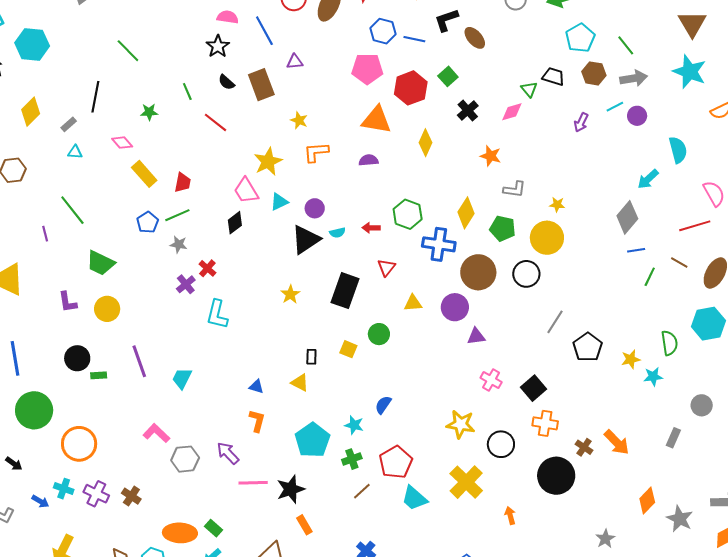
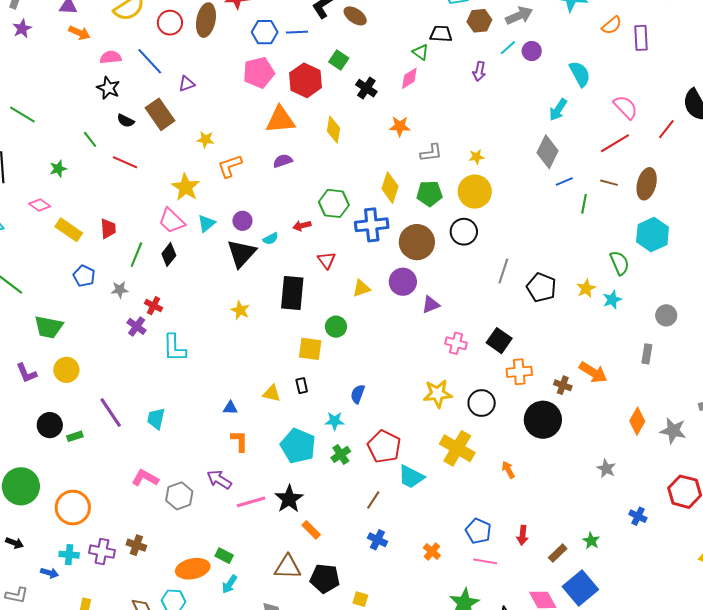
green line: (177, 215) -> (136, 255), moved, turned -30
yellow square: (348, 349) -> (310, 349), size x1.4
black rectangle: (311, 357) -> (302, 386), moved
brown line: (362, 491) -> (373, 500), moved

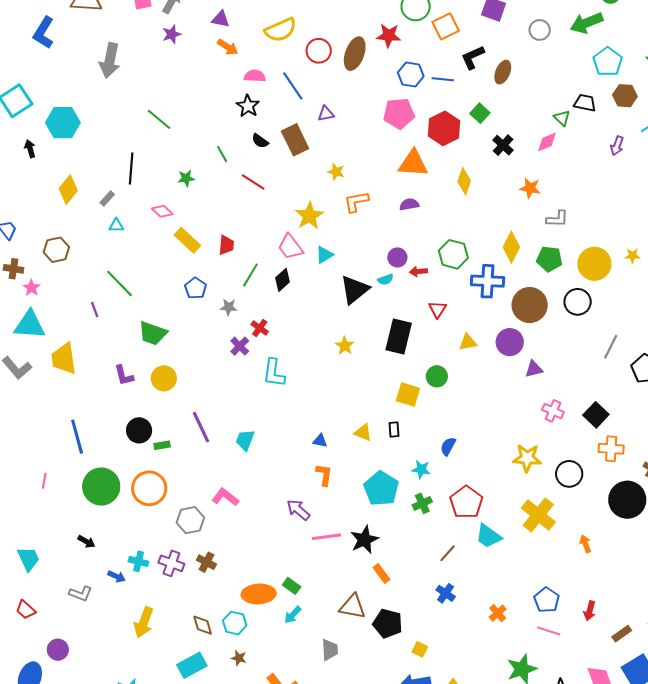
brown ellipse: (355, 16) -> (503, 72), turned 70
yellow star: (476, 157) -> (632, 256), moved
purple circle: (242, 221) -> (397, 257), moved
gray hexagon: (179, 496) -> (190, 520), moved
orange circle: (73, 508) -> (149, 488), moved

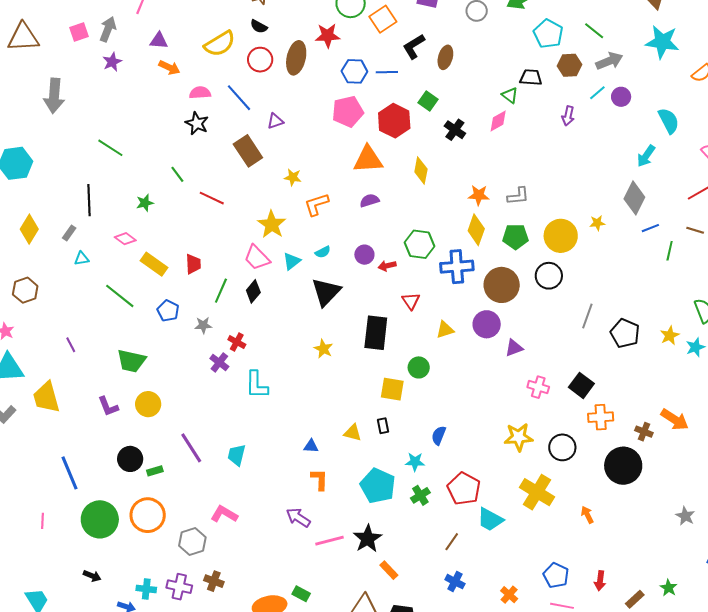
black semicircle: (260, 141) -> (259, 26), moved
orange star: (530, 188) -> (479, 195), moved
cyan semicircle: (385, 280) -> (323, 252), moved
green line: (120, 283) -> (120, 296), moved

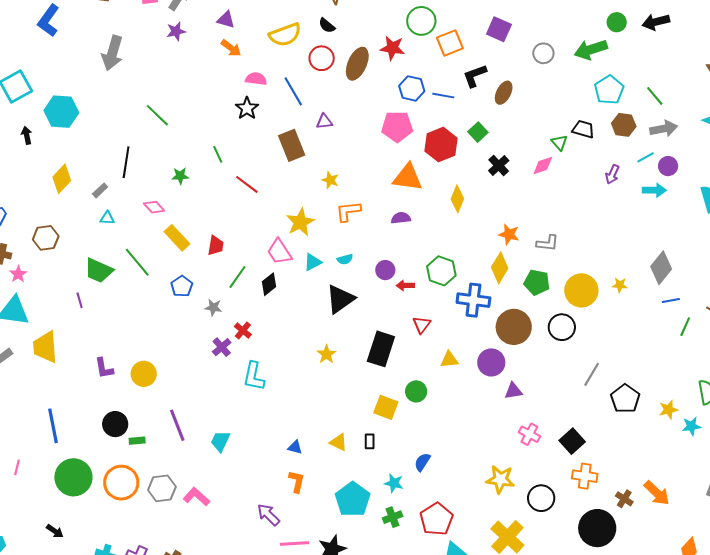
cyan arrow: (646, 156) -> (654, 190), moved, turned -135
green trapezoid: (131, 361) -> (99, 271), moved
gray hexagon: (192, 542) -> (162, 488), moved

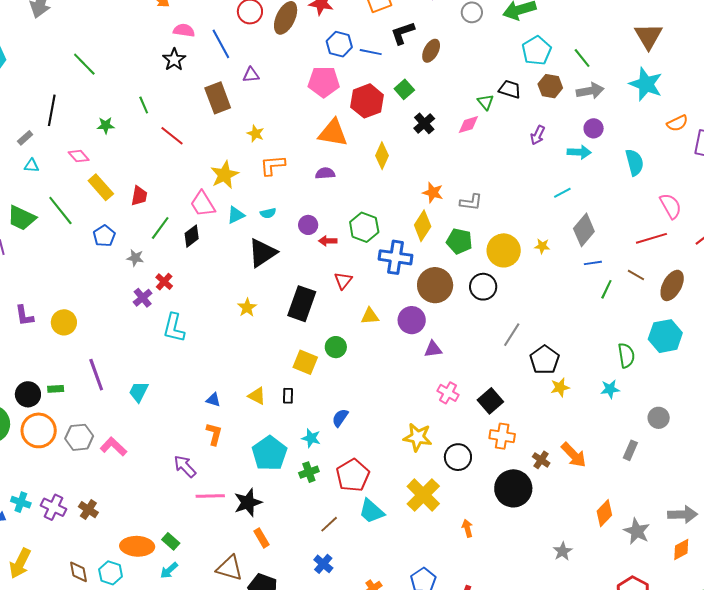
cyan line: (646, 157) -> (562, 193), moved
yellow star: (668, 410) -> (560, 387), moved
black circle: (115, 424) -> (28, 394), moved

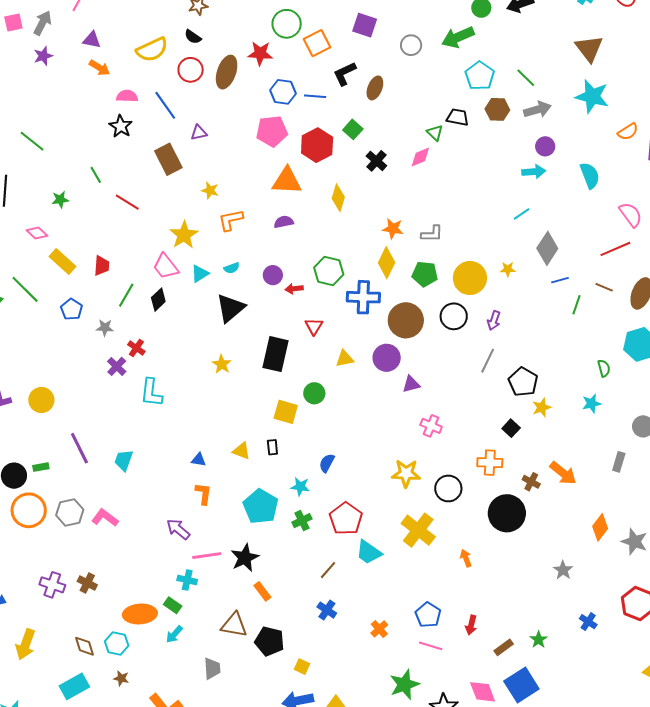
purple arrow: (538, 135) -> (494, 321), moved
green semicircle: (626, 355) -> (604, 368), size x0.7
black square: (490, 401) -> (511, 428), moved, size x0.7
cyan cross: (21, 502) -> (187, 580), moved

